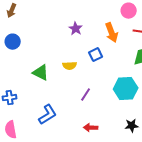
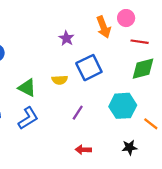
orange arrow: (112, 33) -> (104, 27), moved
blue square: (96, 55) -> (89, 68), size x1.6
blue L-shape: (48, 115) -> (28, 118), moved

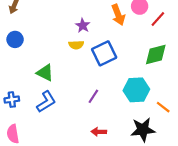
red line: (140, 42) -> (158, 19), moved, turned -56
yellow semicircle: (60, 80) -> (76, 45), moved
black star: (129, 147) -> (143, 130), size x1.6

